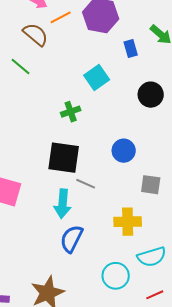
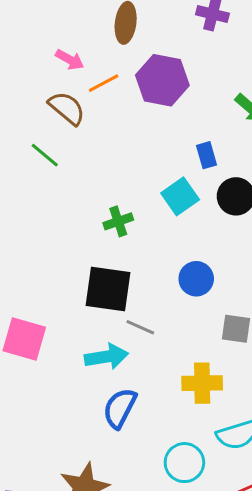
blue rectangle: (131, 48) -> (207, 155), moved
cyan square: (97, 78) -> (180, 196), moved
cyan arrow: (63, 204) -> (106, 357), turned -104

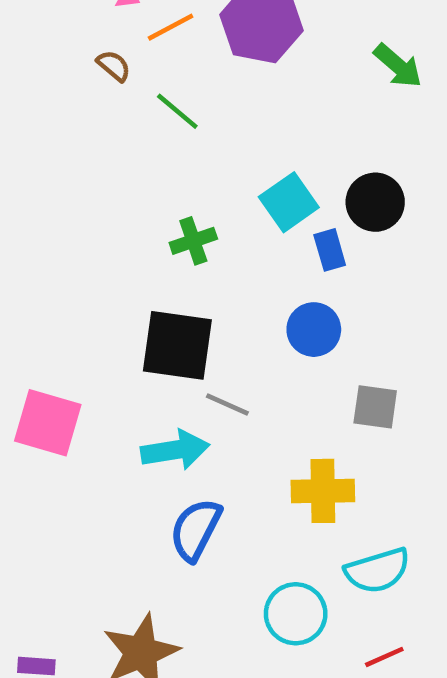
brown semicircle: (67, 108) -> (114, 66), size x0.6
green line: (45, 155) -> (177, 111), moved
blue rectangle: (207, 155) -> (330, 250), moved

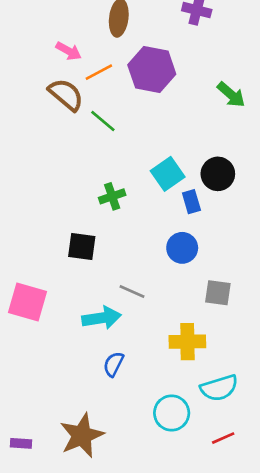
brown semicircle: (114, 66) -> (66, 95), size x1.8
black square: (177, 345) -> (82, 247), moved, size x0.7
blue semicircle: (196, 530) -> (113, 364), size x0.7

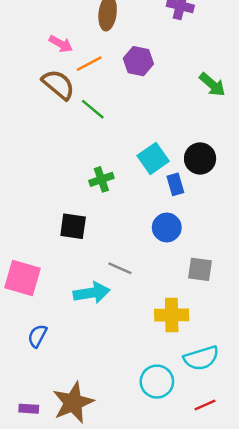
purple hexagon: (152, 69) -> (138, 61), size x0.7
blue semicircle: (113, 364) -> (37, 336), moved
purple rectangle: (21, 443) -> (29, 409), moved

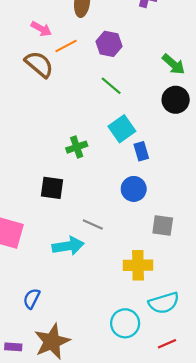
green line: (93, 109) -> (111, 86), moved
black circle: (200, 158) -> (176, 100), moved
blue semicircle: (37, 336) -> (32, 299), moved

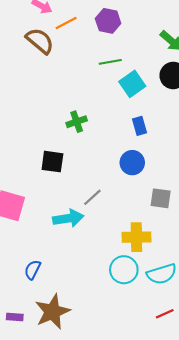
green line: (111, 86) -> (110, 62), turned -50
cyan square: (122, 129) -> (132, 84), moved
gray line: (93, 224) -> (92, 197), turned -66
cyan circle: (125, 323) -> (124, 270), moved

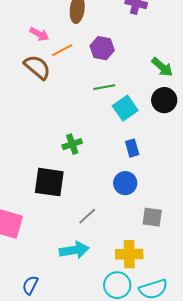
black square: (52, 162) -> (49, 182), size x1.4
cyan arrow: (68, 218) -> (74, 250), moved

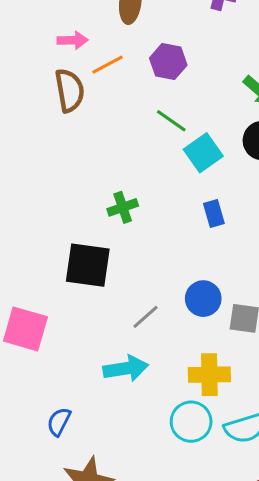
pink arrow: (39, 34) -> (73, 40), turned -30
brown semicircle: (37, 67) -> (70, 90), turned 40
green line: (104, 87) -> (171, 121), turned 45
blue circle: (125, 183) -> (203, 299), moved

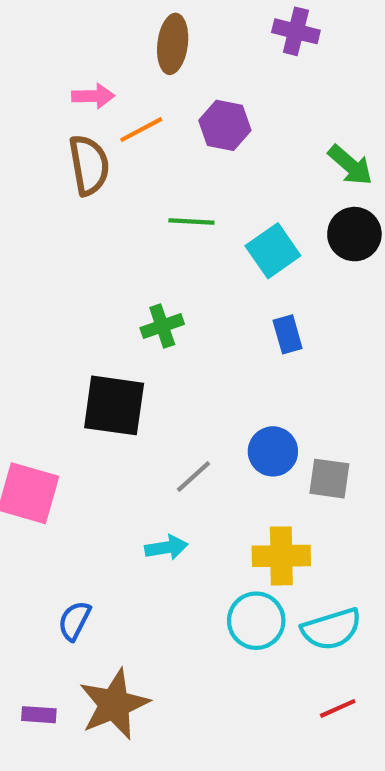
green line: (171, 121) -> (191, 222), moved, turned -32
cyan arrow: (126, 368) -> (166, 548), size x0.7

